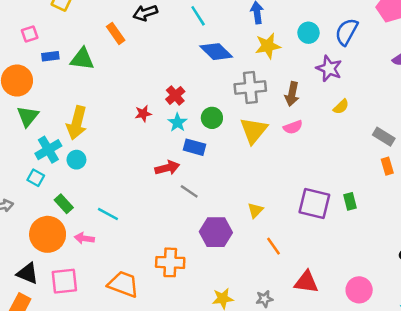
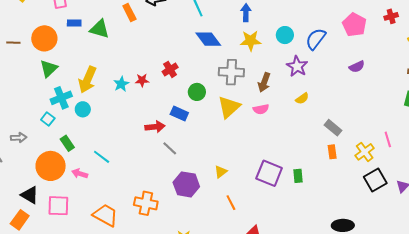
cyan star: (178, 122) -> (121, 84), moved

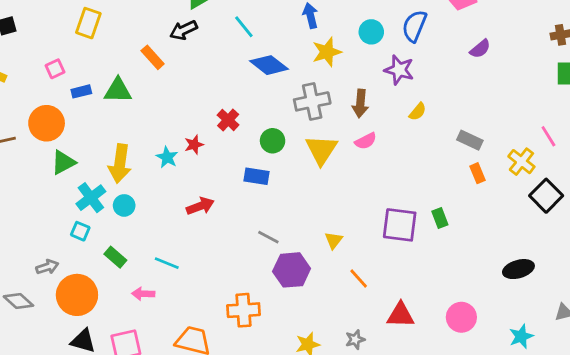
green triangle: (49, 68) -> (63, 162), turned 30
red arrow: (155, 127) -> (200, 206), moved
gray line: (170, 148) -> (268, 237), moved
orange circle: (51, 166) -> (77, 295), moved

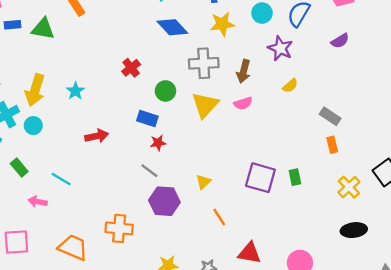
purple semicircle: (480, 49) -> (340, 41), moved
red star: (194, 145) -> (158, 143), moved
yellow cross: (521, 162) -> (349, 187), moved

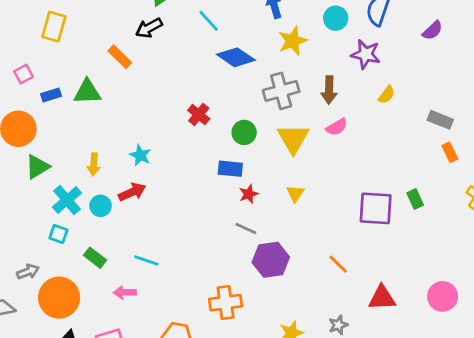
yellow arrow: (35, 90) -> (94, 164), size x0.6
red arrow: (97, 136) -> (132, 192), moved
yellow triangle: (203, 182) -> (295, 193), moved

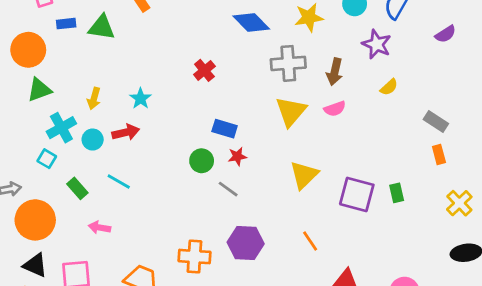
green circle: (244, 132) -> (202, 161), moved
yellow triangle: (295, 193) -> (304, 175), moved, size x1.6
cyan line: (146, 260) -> (119, 181), moved
purple hexagon: (271, 260) -> (246, 243), moved

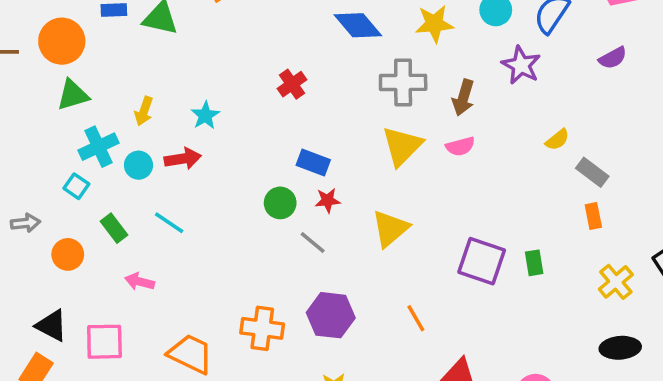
yellow semicircle: (389, 87) -> (557, 140), moved
yellow triangle: (304, 175) -> (390, 228), moved
orange circle: (35, 220) -> (68, 254), moved, size x0.6

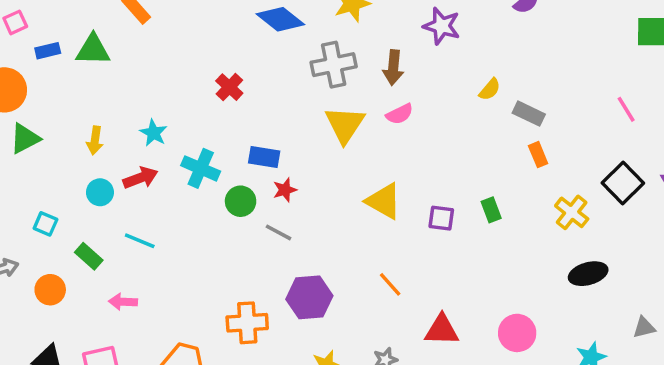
cyan cross: (99, 147) -> (201, 168), moved, turned -30
yellow triangle: (390, 228) -> (384, 201), moved, turned -39
purple square: (482, 261) -> (441, 218), size x0.6

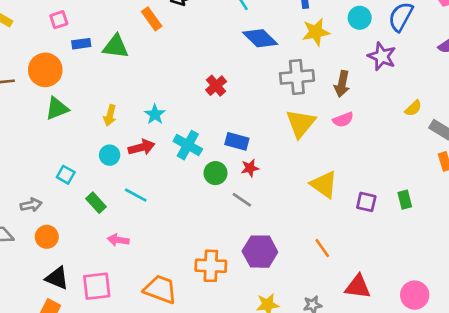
orange circle: (50, 290) -> (47, 237), moved

